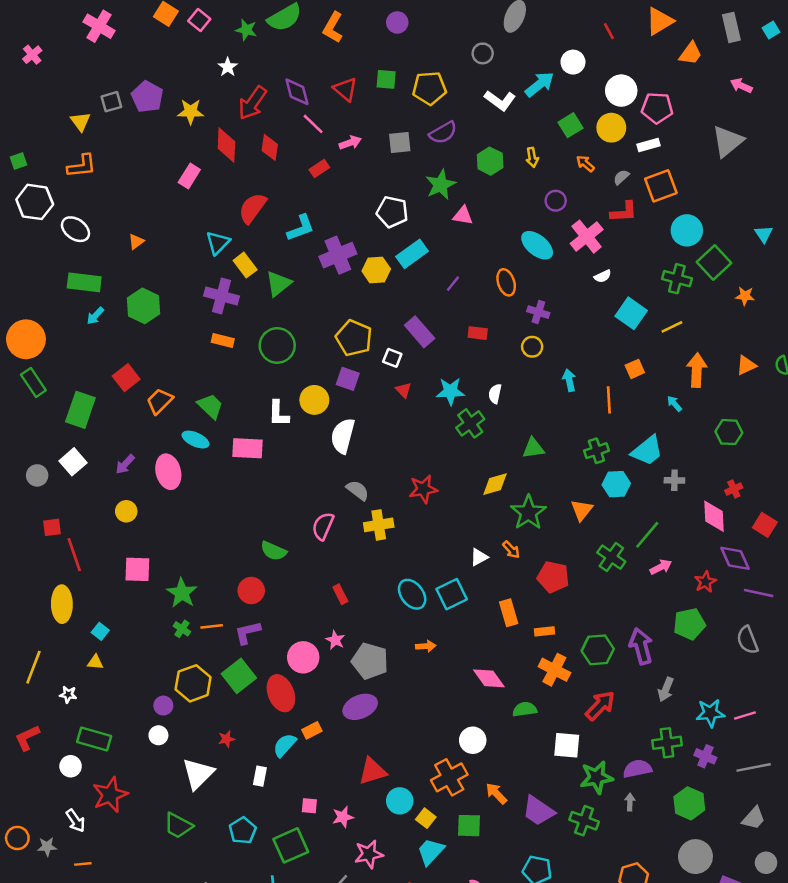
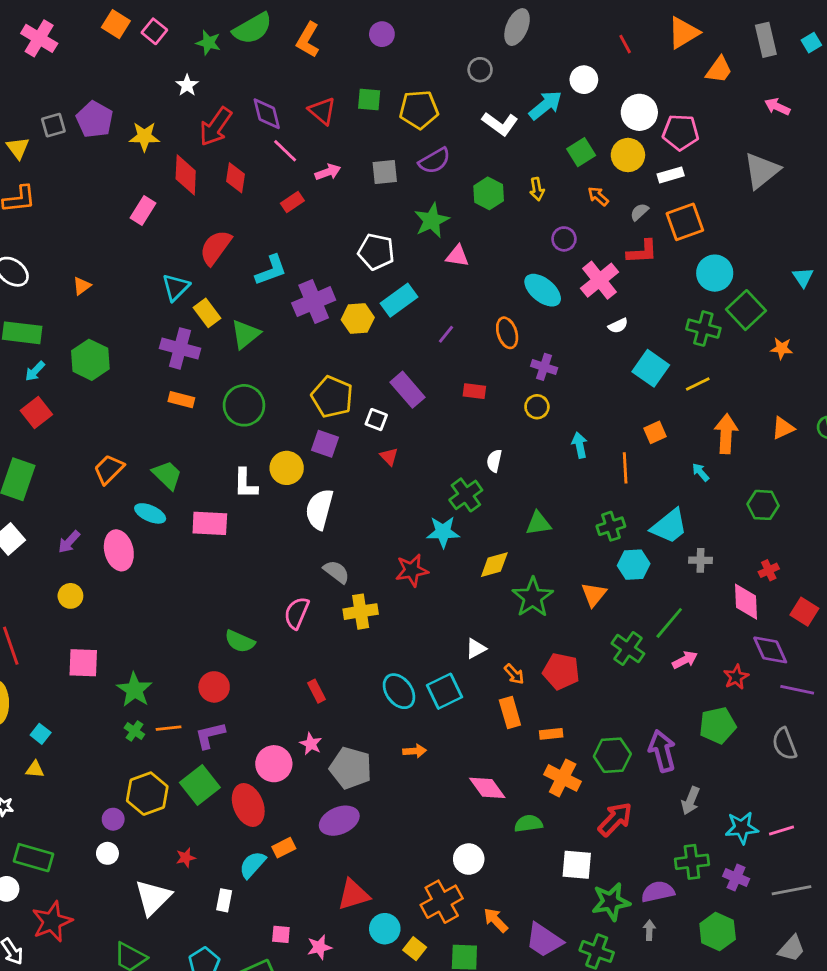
red square: (126, 378) -> (36, 412), moved
cyan star: (450, 391) -> (443, 532), moved
orange arrow: (511, 550) -> (514, 674), moved

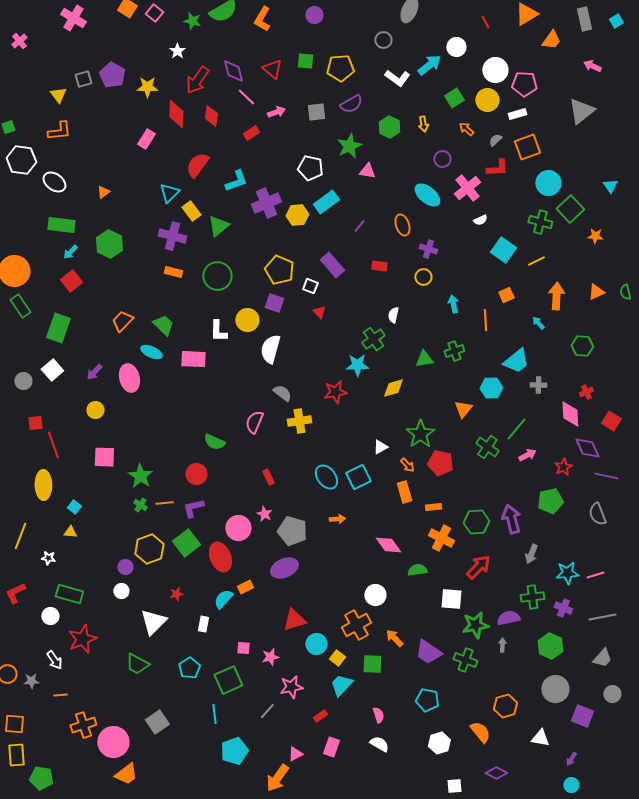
green cross: (611, 526) -> (454, 351), moved
green star: (533, 597) -> (420, 434), moved

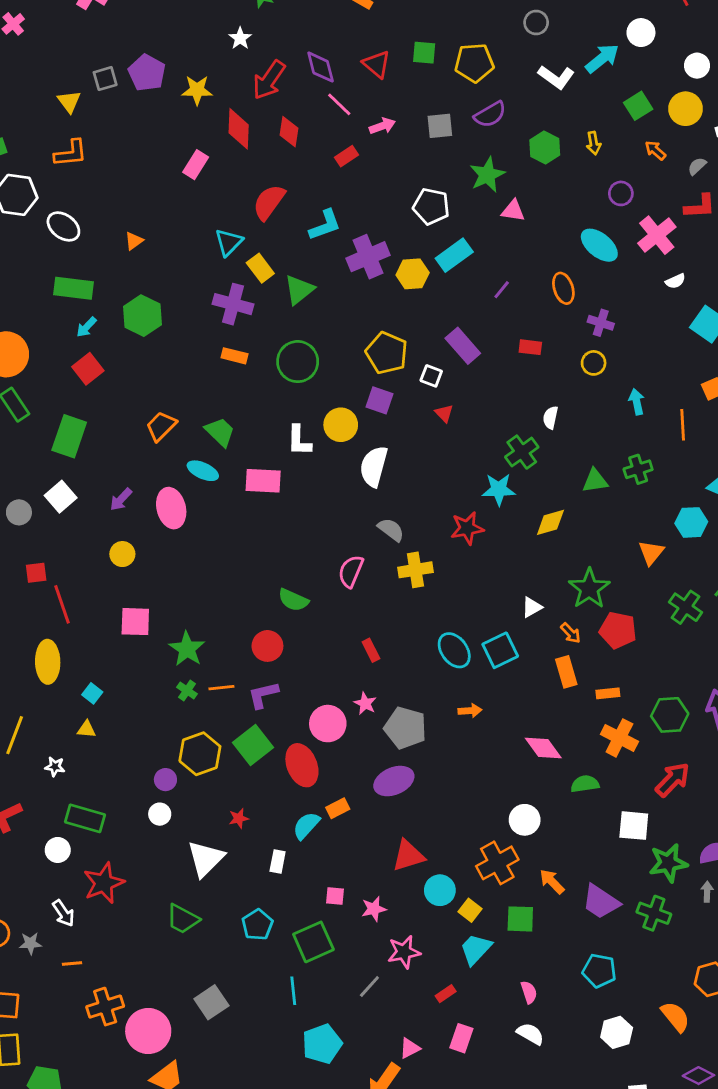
white circle: (495, 70) -> (697, 66), size x0.7

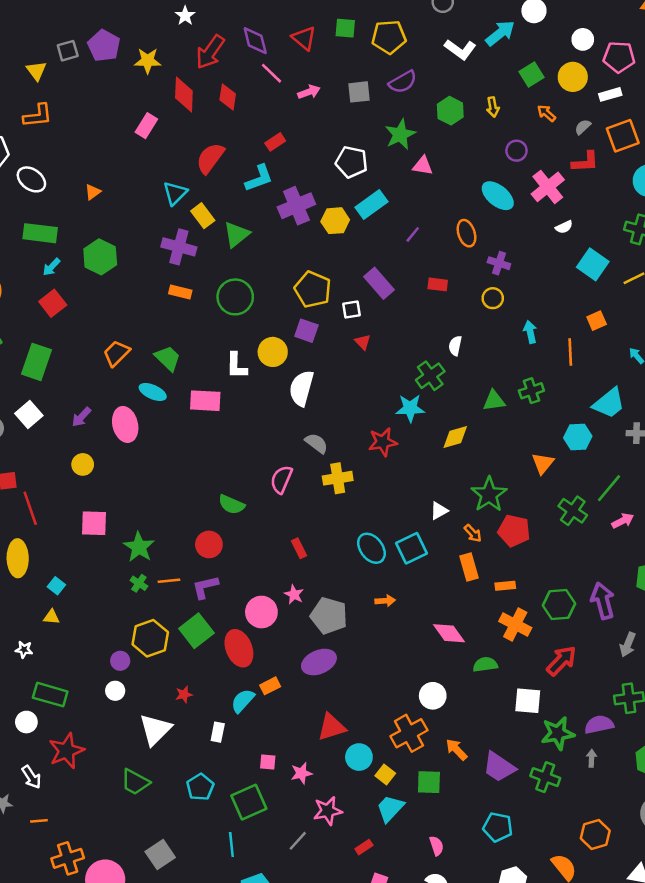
red rectangle: (346, 156) -> (275, 142), moved
white square: (431, 376) -> (351, 309), turned -30

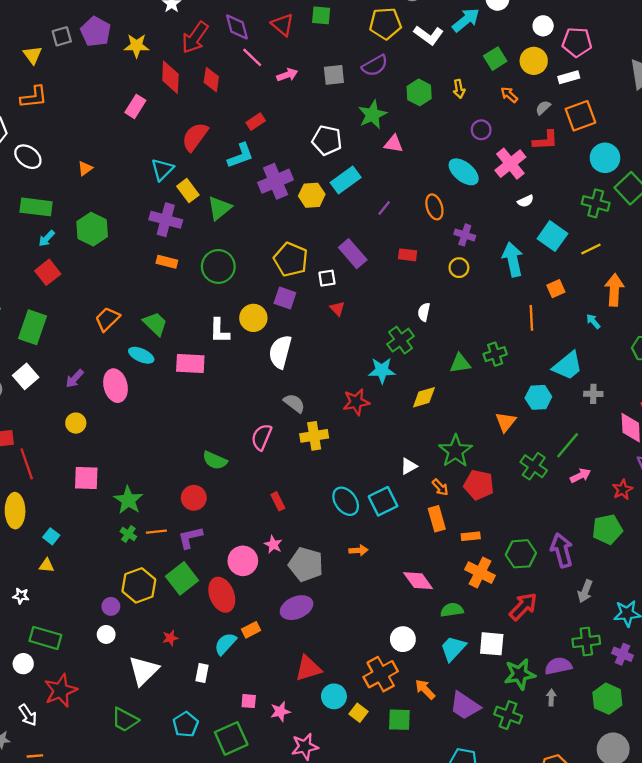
yellow pentagon: (389, 37) -> (385, 23), moved
cyan arrow: (530, 332) -> (513, 259), moved, size x1.6
cyan trapezoid: (390, 808) -> (453, 648), moved

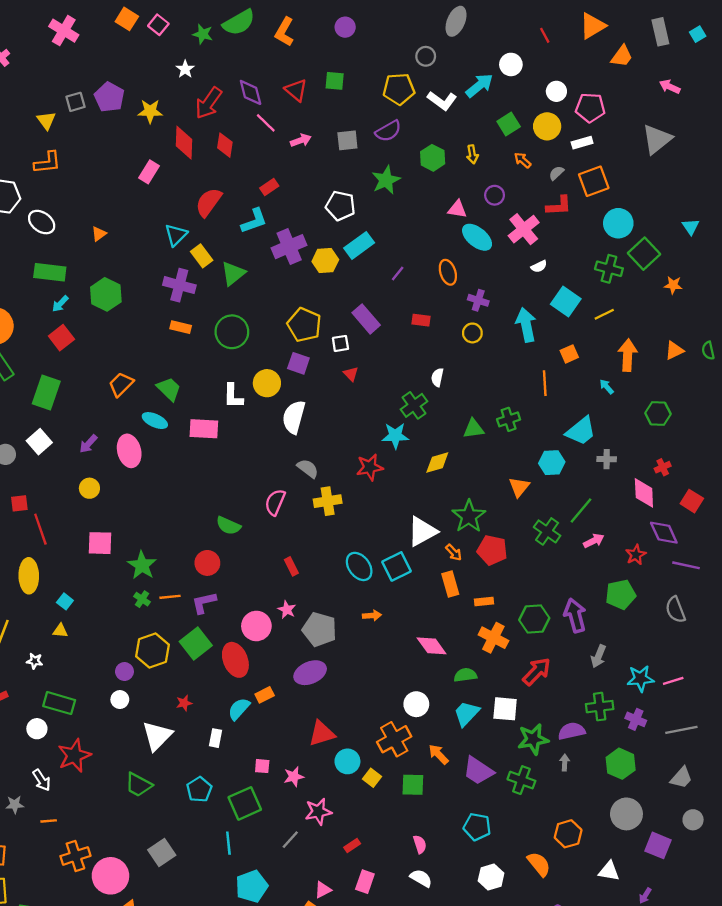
pink triangle: (394, 144) -> (457, 209), moved
white triangle: (409, 466) -> (422, 531), size x1.8

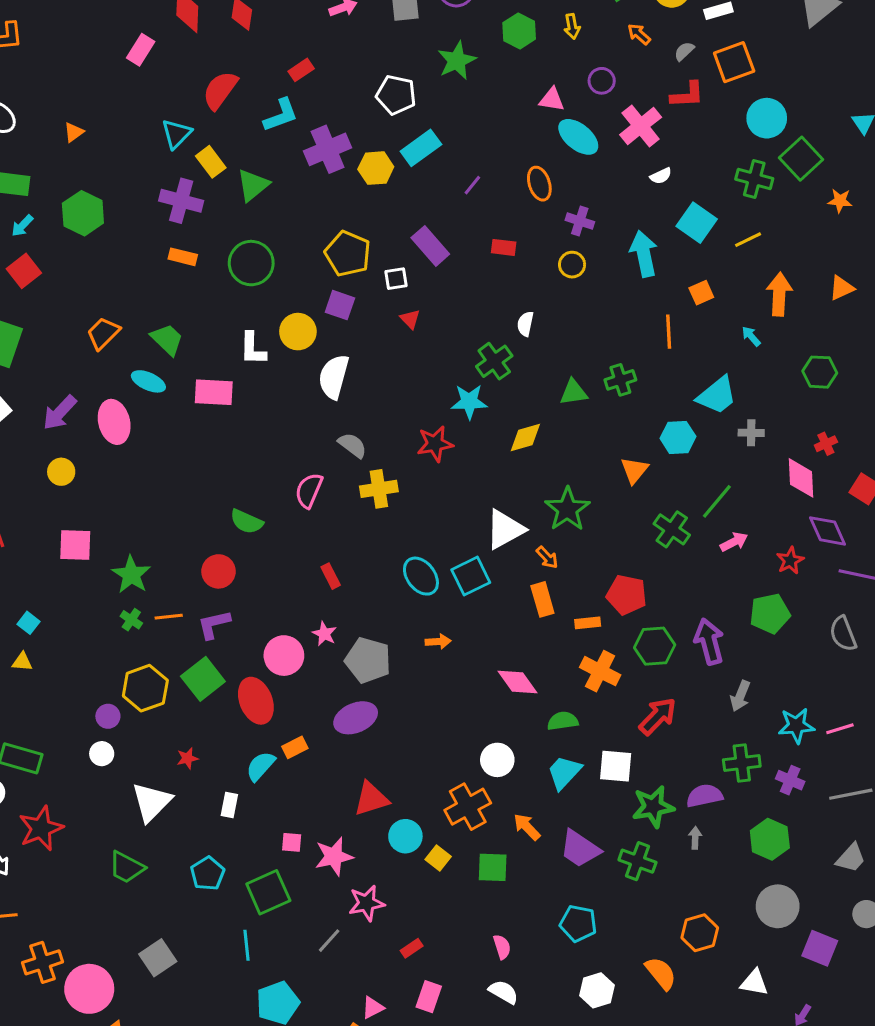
purple arrow: (88, 444) -> (60, 413), size x1.4
red pentagon: (492, 550) -> (627, 595), moved
pink star: (294, 777) -> (334, 856), size x1.4

